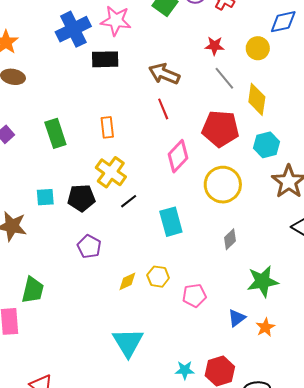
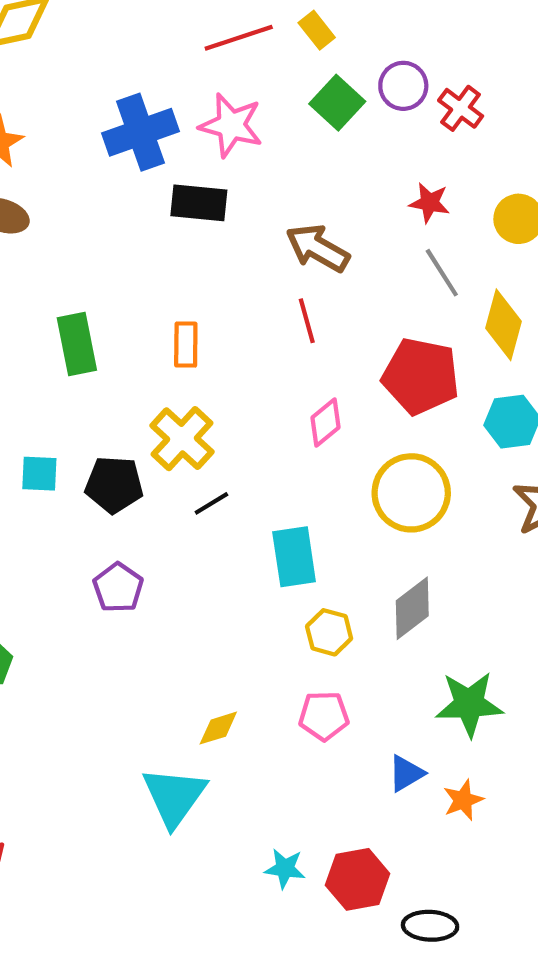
pink diamond: (178, 156) -> (326, 423), size x0.7
gray diamond: (230, 239) -> (412, 608), size x1.4
yellow hexagon: (158, 277) -> (329, 632), moved
yellow diamond: (127, 281) -> (218, 728), moved

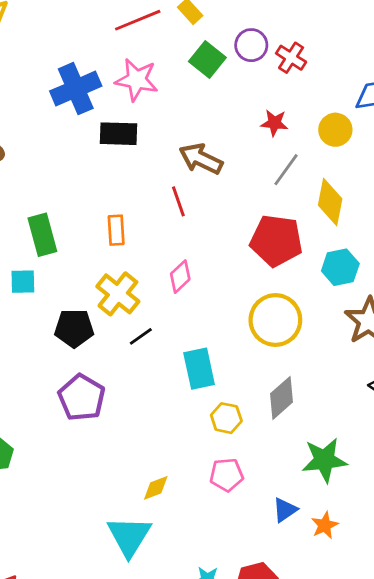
gray line: (442, 273) -> (286, 170), turned 72
red line: (307, 321) -> (178, 201), moved
pink diamond: (326, 423) -> (180, 277), moved
cyan square: (39, 474) -> (23, 282), moved
purple pentagon: (118, 588) -> (82, 398), size x1.4

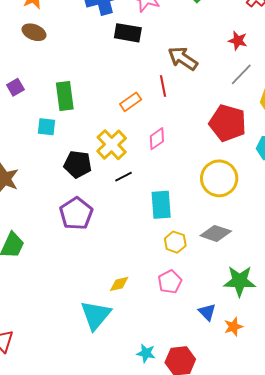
orange rectangle: (116, 230) -> (131, 102), moved, turned 50
gray diamond: (281, 398) -> (216, 233), turned 52
pink pentagon: (227, 475) -> (170, 282), turned -30
blue triangle: (285, 510) -> (207, 312), turned -48

